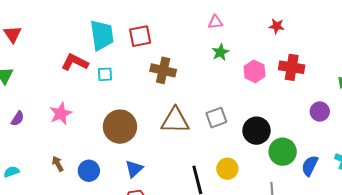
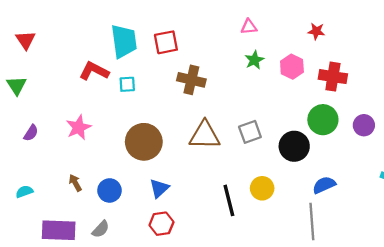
pink hexagon: (255, 71) -> (292, 67), moved
green circle: (283, 152) -> (323, 120), moved
blue semicircle: (310, 166) -> (324, 185), moved, turned 40

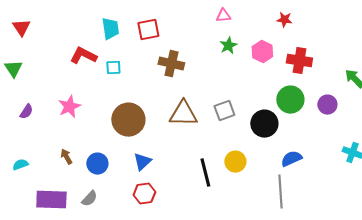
cyan trapezoid: (124, 41) -> (110, 29), size x0.7

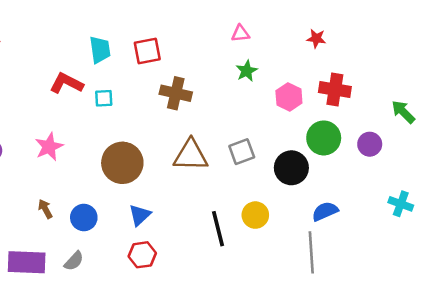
pink hexagon: (262, 52) -> (289, 97), moved

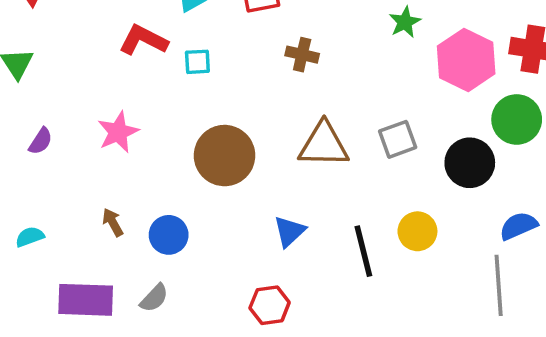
brown cross: (176, 93) -> (302, 55), size x0.7
pink hexagon: (289, 97) -> (466, 60), size x1.5
blue triangle: (140, 215) -> (289, 231), moved
red hexagon: (142, 255) -> (270, 305), moved

